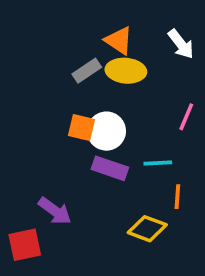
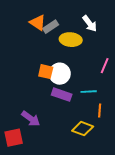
orange triangle: (119, 41) -> (38, 23), moved
white arrow: (181, 44) -> (90, 24), moved
gray rectangle: (87, 71) -> (51, 27), moved

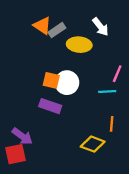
cyan line: (89, 92) -> (107, 92), moved
purple rectangle: (62, 95) -> (50, 106), moved
purple arrow: (31, 119) -> (22, 136), moved

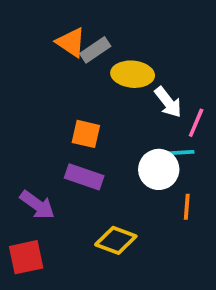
white arrow: (100, 27) -> (168, 102), moved
white circle: (67, 83) -> (159, 169), moved
purple arrow: (22, 136) -> (37, 205), moved
yellow diamond: (93, 144) -> (116, 240), moved

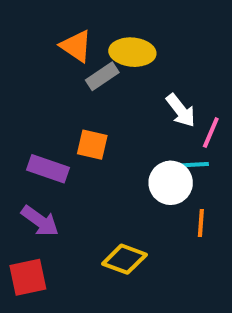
gray rectangle: (95, 50) -> (102, 76), moved
yellow ellipse: (133, 74) -> (132, 52), moved
purple rectangle: (84, 177) -> (48, 169), moved

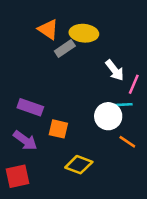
orange square: (92, 145) -> (58, 129), moved
orange line: (201, 223) -> (127, 142), turned -60

